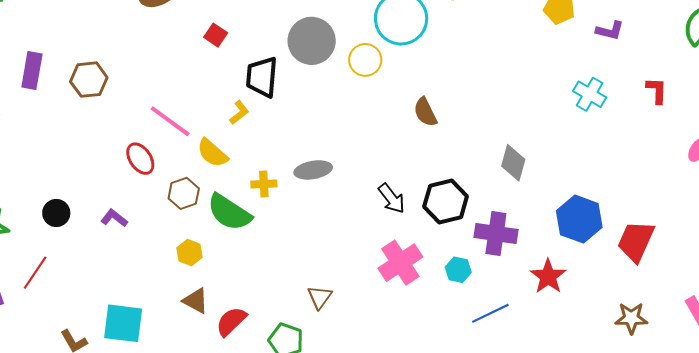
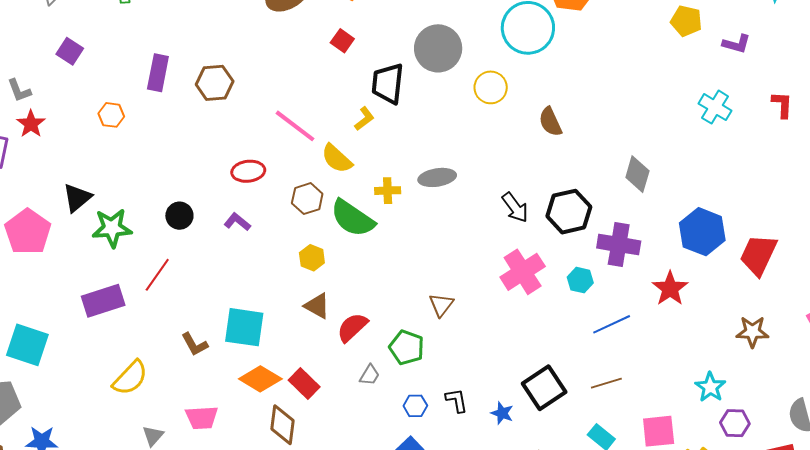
yellow circle: (365, 60) -> (491, 87), moved
red ellipse: (140, 159) -> (248, 171), moved, turned -64

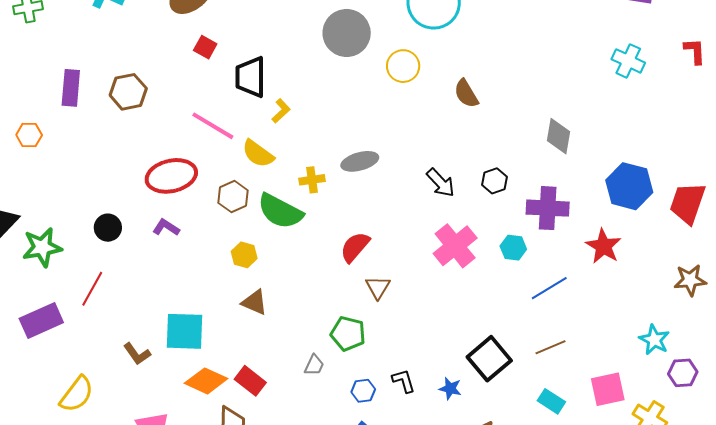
red square: (342, 41) -> (205, 47), moved
black trapezoid: (388, 84) -> (250, 77), moved
red ellipse: (248, 171) -> (171, 176), size x1.5
black hexagon: (569, 212) -> (495, 181), size x0.6
red semicircle: (352, 327) -> (355, 247), moved

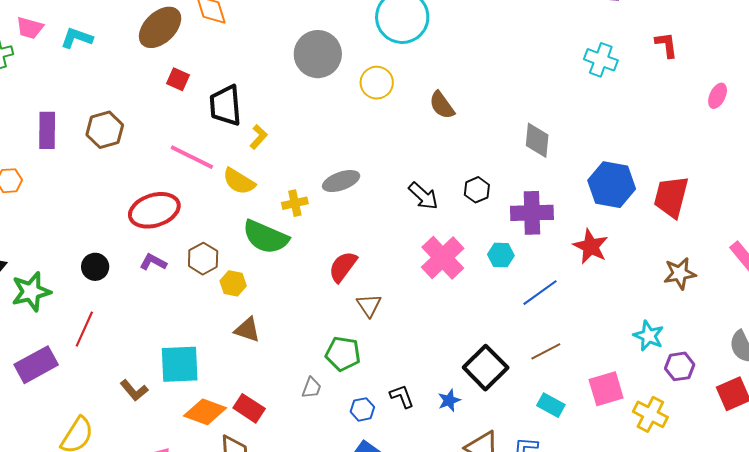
brown hexagon: (233, 197) -> (203, 259), moved
blue star: (450, 388) -> (449, 400), turned -30

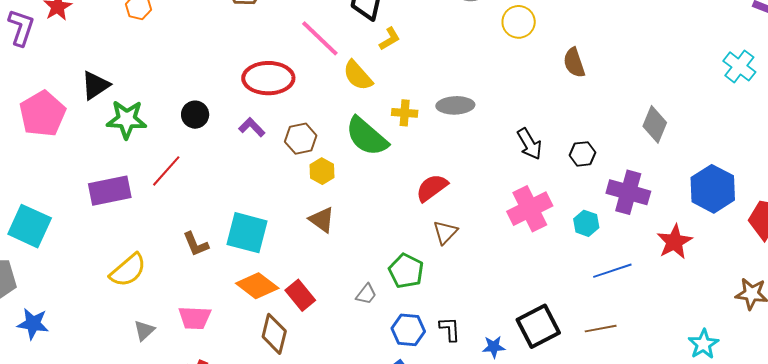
blue hexagon: (362, 409) -> (408, 330), size x1.4

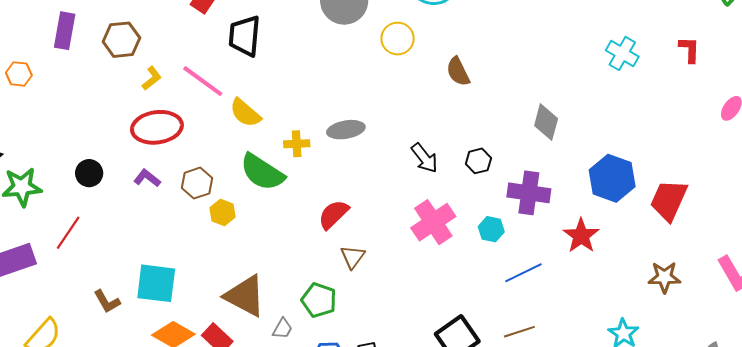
yellow L-shape: (390, 39) -> (152, 78), moved
brown triangle: (322, 220) -> (245, 296), moved, size x1.6

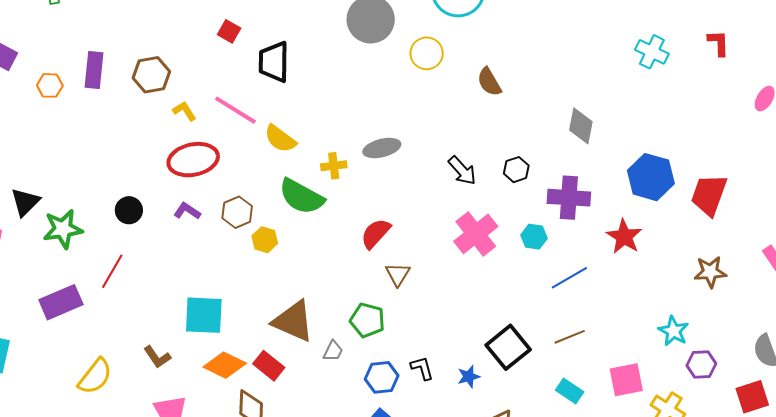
orange hexagon: (19, 74) -> (50, 85), moved
yellow L-shape: (152, 78) -> (184, 111), turned -80
brown L-shape: (107, 301) -> (157, 357), moved

